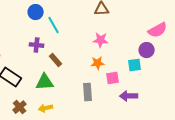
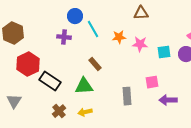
purple cross: (37, 45) -> (64, 37), moved
orange star: (98, 63) -> (119, 37), moved
cyan square: (135, 65) -> (164, 52), moved

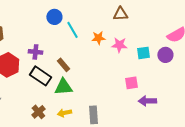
purple cross: (64, 37) -> (35, 52), moved
brown rectangle: (95, 64) -> (63, 65), moved
black rectangle: (50, 81) -> (40, 76), moved
gray rectangle: (127, 96) -> (93, 115), moved

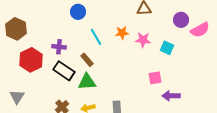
cyan line: (72, 30) -> (96, 37), moved
cyan square: (143, 53) -> (167, 48), turned 32
purple circle: (165, 55) -> (181, 20), moved

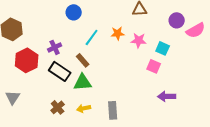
cyan line: (96, 37) -> (92, 37), turned 66
purple cross: (59, 47) -> (55, 47), turned -32
pink square: (155, 78) -> (154, 66), moved, turned 32

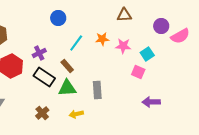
cyan square: (163, 48) -> (147, 54), turned 32
yellow arrow: (84, 108) -> (76, 114), moved
gray rectangle: (113, 110) -> (97, 90), moved

